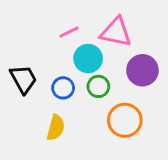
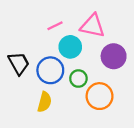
green circle: (98, 86) -> (78, 79), moved
blue circle: (63, 88) -> (50, 70), size x1.5

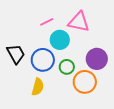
purple circle: (114, 56) -> (97, 59), moved

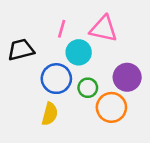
pink line: (47, 22) -> (62, 29), turned -48
black trapezoid: (16, 54) -> (21, 50), moved, turned -75

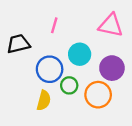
pink triangle: (104, 29) -> (111, 25), moved
cyan circle: (79, 52) -> (80, 54), moved
green circle: (88, 88) -> (69, 85), moved

